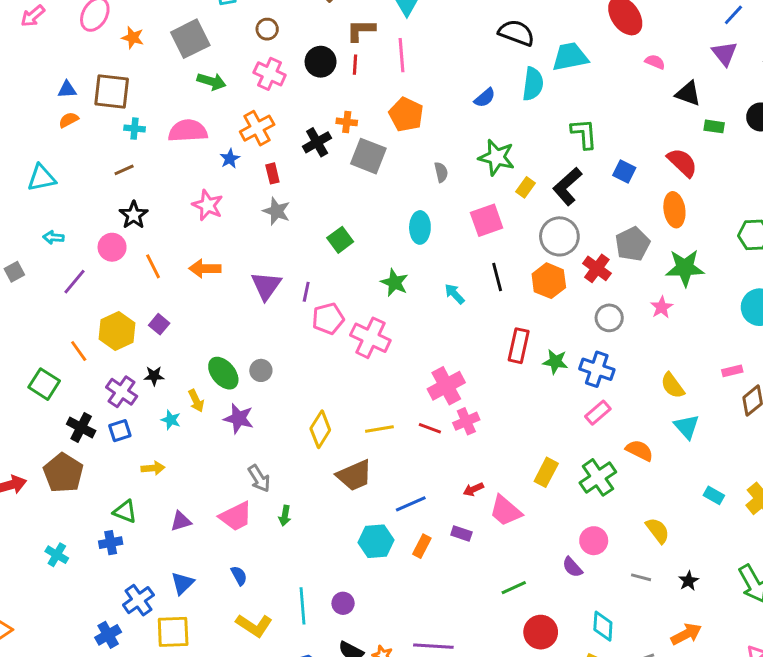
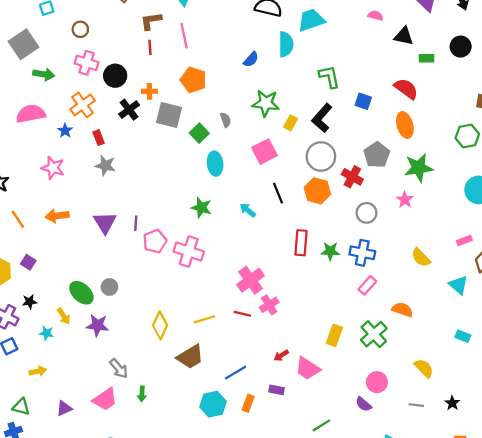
black circle: (321, 62) -> (115, 76), moved
green square: (340, 240) -> (199, 133), moved
cyan triangle: (687, 427) -> (458, 285), moved

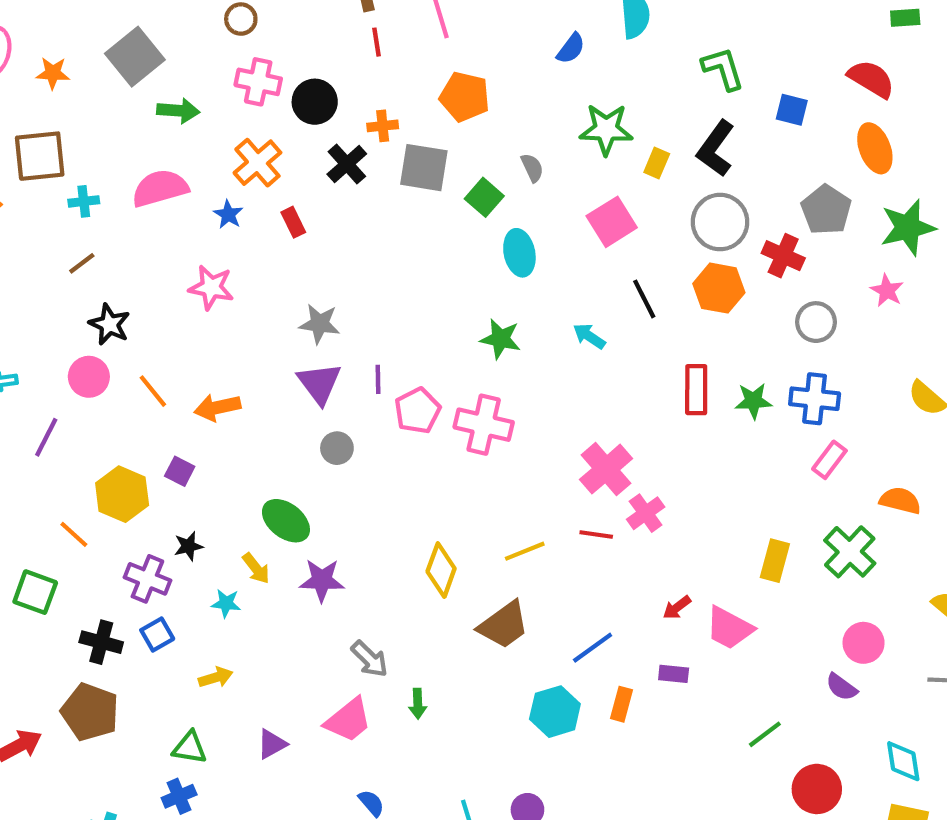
gray star: (105, 165) -> (320, 324), moved
orange arrow: (57, 216) -> (217, 407), moved
gray circle: (109, 287) -> (337, 448), moved

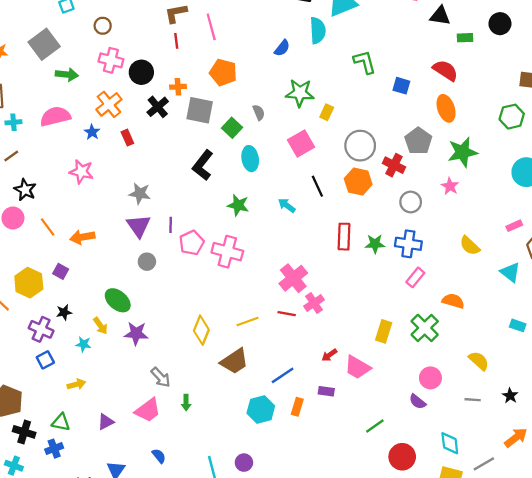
black L-shape: (716, 148) -> (203, 165), moved
black cross: (101, 642) -> (24, 432), moved

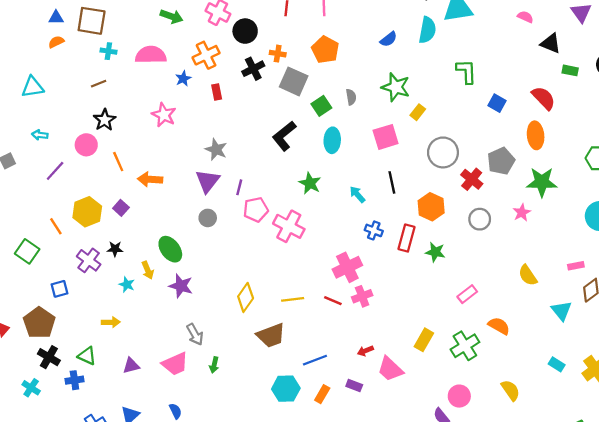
orange hexagon: (358, 182) -> (431, 207), moved
blue cross: (408, 244) -> (374, 230), moved, size x0.7
blue square: (45, 360) -> (60, 289), moved

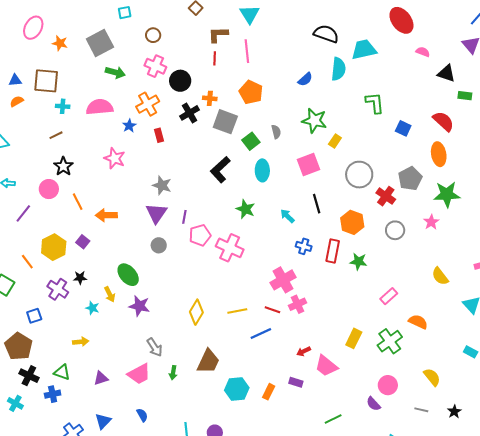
brown trapezoid: (271, 335) -> (208, 361), moved, turned -40
blue line: (315, 360) -> (261, 333), moved

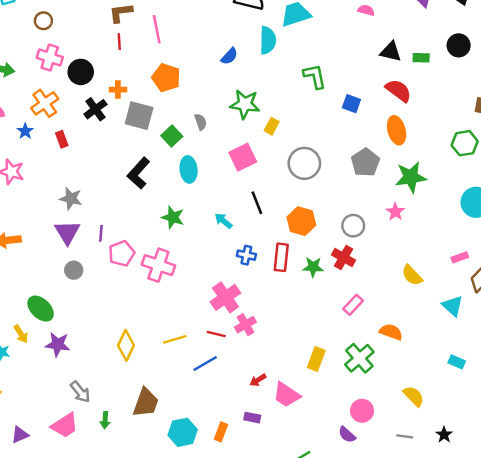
black triangle: (446, 73) -> (391, 52), moved
red cross: (386, 196) -> (344, 258), moved

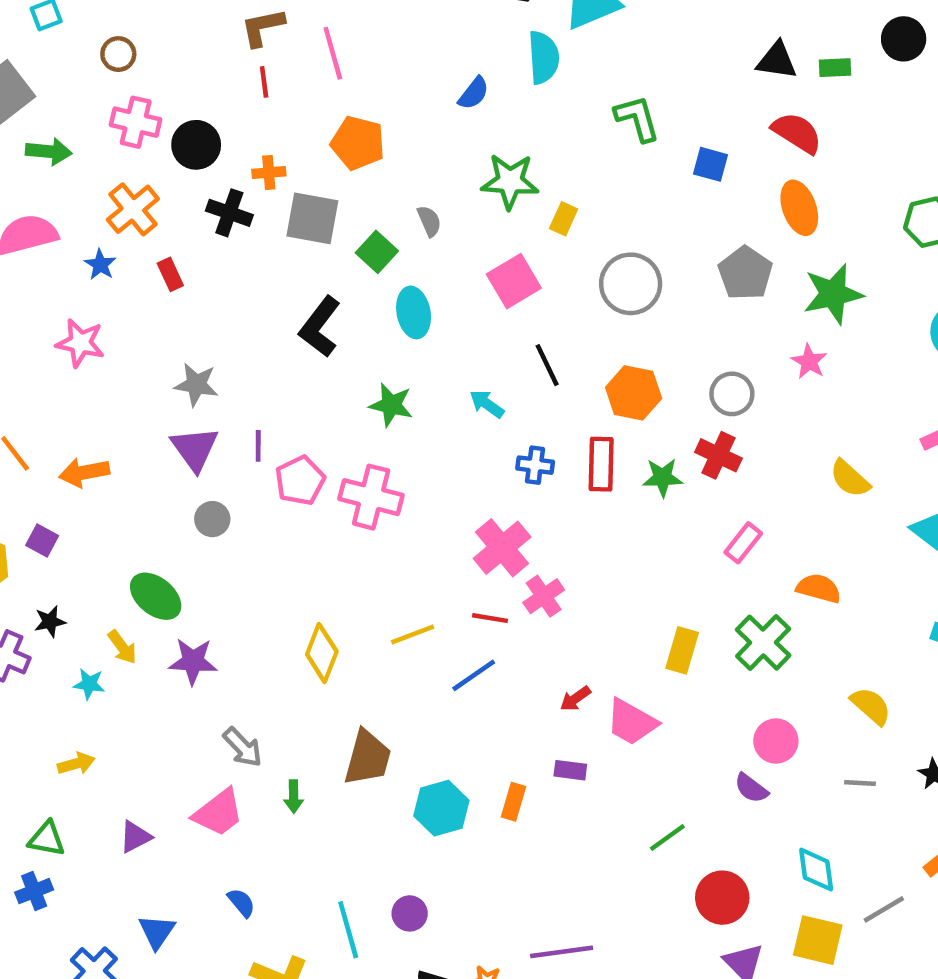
black cross: (95, 109) -> (229, 213), turned -30

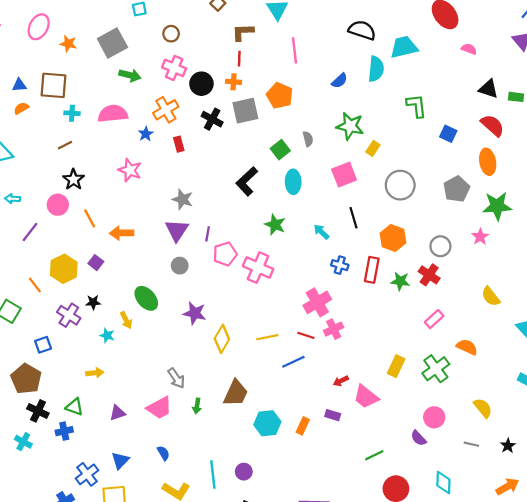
pink line: (333, 53) -> (295, 50), moved
orange cross: (269, 173) -> (233, 82), moved
gray square: (312, 218) -> (245, 111), moved, turned -32
purple star: (193, 661) -> (195, 313), moved

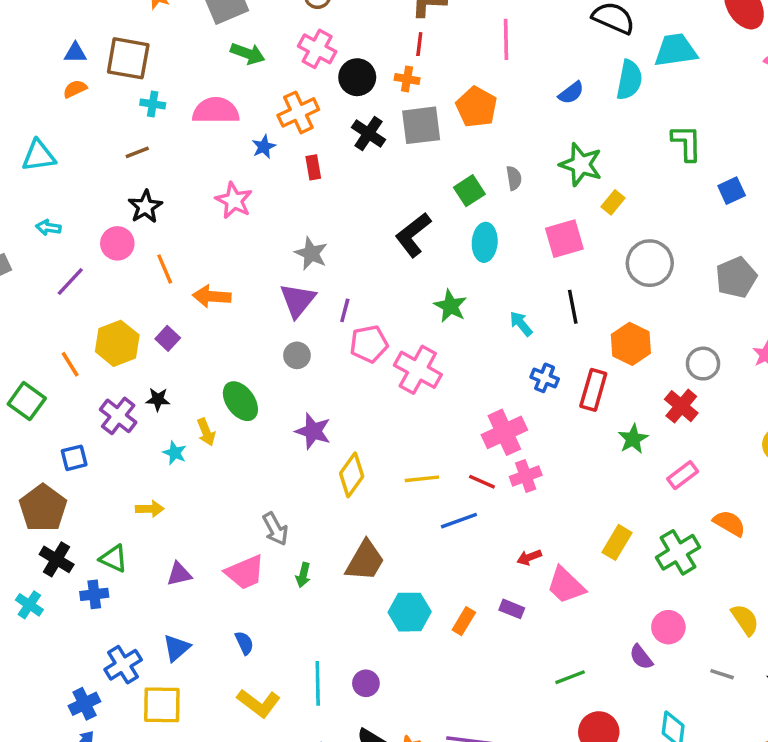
blue square: (448, 134) -> (732, 191), turned 35
green star: (400, 281) -> (633, 439), moved, turned 30

